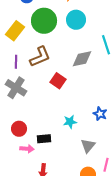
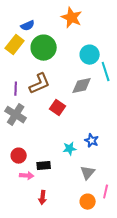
cyan circle: (76, 20) -> (90, 55), moved
yellow rectangle: (15, 31) -> (15, 45), moved
blue star: (100, 114) -> (92, 141), moved

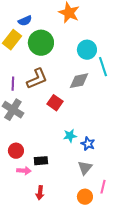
blue star: (92, 141) -> (88, 144), moved
cyan star: (70, 149) -> (70, 136), moved

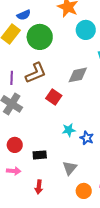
cyan circle: (87, 50) -> (86, 30), moved
gray triangle: (85, 168) -> (70, 168), moved
pink arrow: (24, 171) -> (14, 171), moved

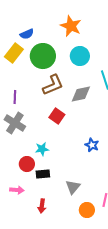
cyan circle: (86, 30) -> (80, 56), moved
brown L-shape: (36, 73) -> (53, 85), moved
cyan star: (69, 130) -> (42, 149), moved
blue star: (87, 138) -> (92, 145), moved
red circle: (15, 145) -> (27, 164), moved

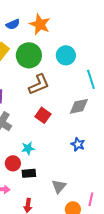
orange star: (71, 26) -> (40, 24), moved
blue semicircle: (27, 34) -> (13, 24), moved
gray diamond: (81, 94) -> (79, 106), moved

